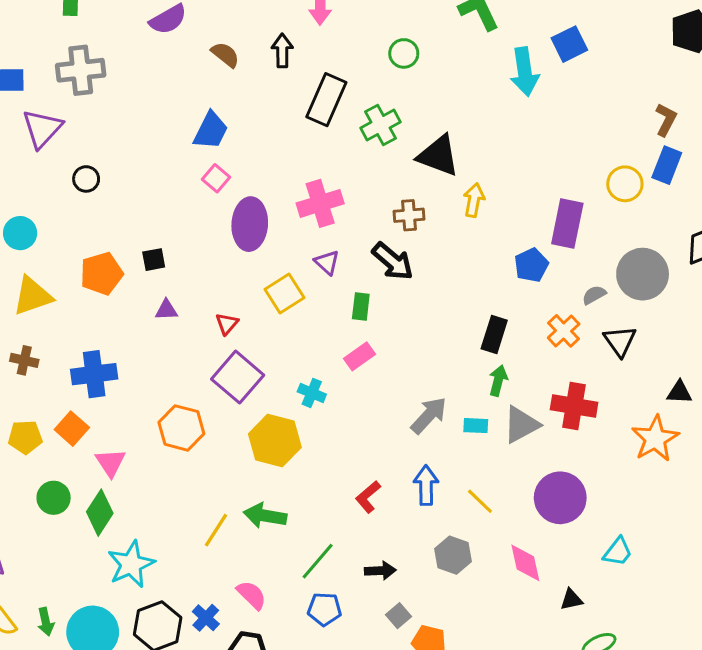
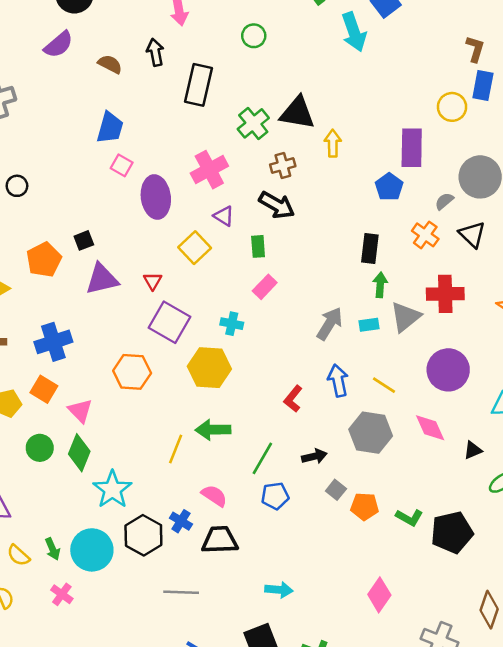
green cross: (380, 125) -> (253, 123), moved
purple triangle: (166, 310) -> (102, 279), size x1.8
gray hexagon: (453, 555) -> (371, 433), size x1.4

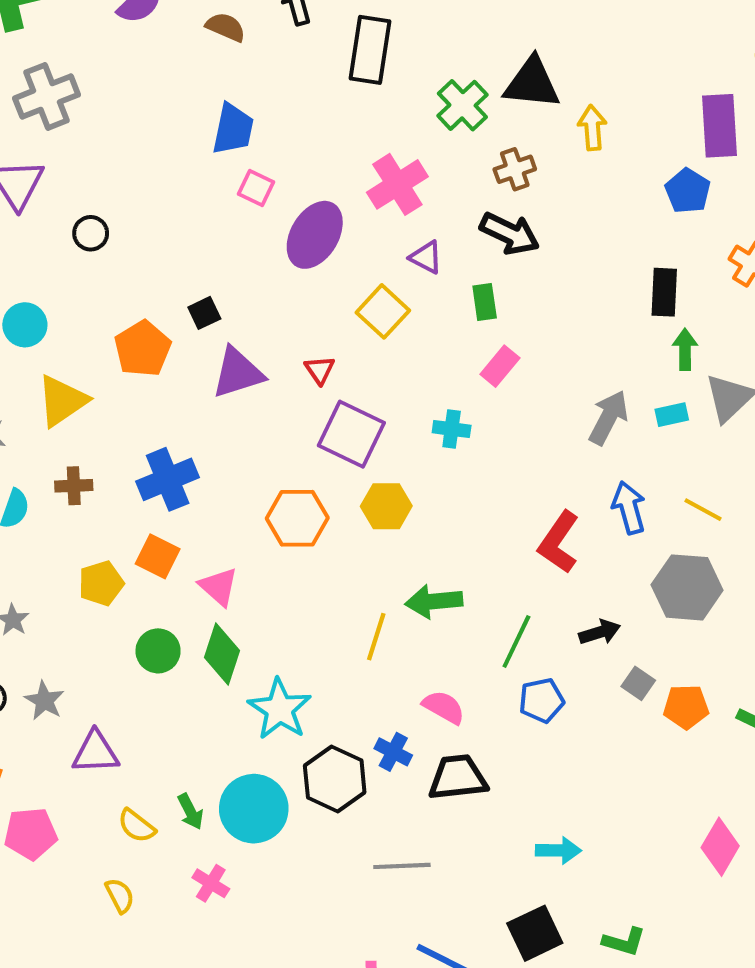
purple ellipse: (156, 197) -> (315, 235), turned 42
yellow hexagon: (209, 368) -> (386, 506), moved, size x0.7
red L-shape: (293, 399) -> (559, 542), size x1.4

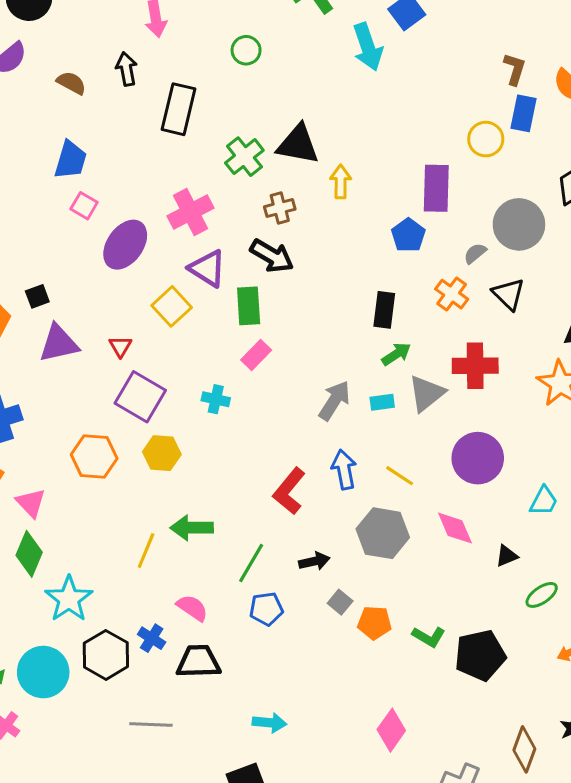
purple triangle: (426, 257) -> (207, 269), size x1.5
green rectangle: (485, 302) -> (249, 306), size x1.4
green arrow: (685, 349) -> (396, 354), turned 52

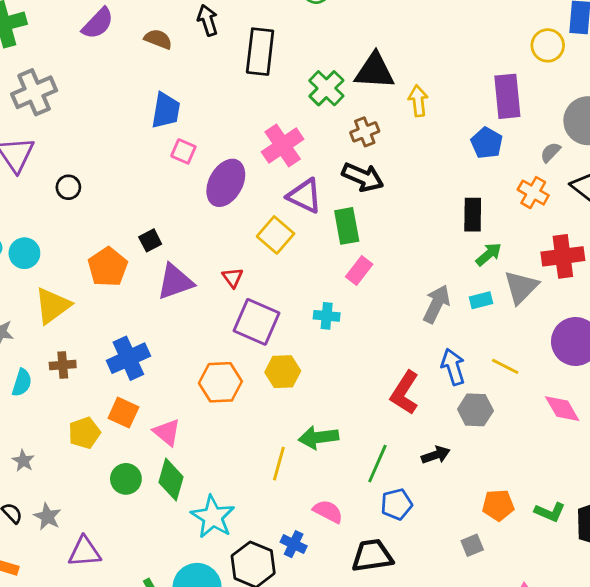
gray hexagon: (383, 533) -> (475, 410), moved, size x0.7
gray square: (340, 602) -> (472, 545), moved, turned 35
black trapezoid: (198, 662) -> (372, 556), moved

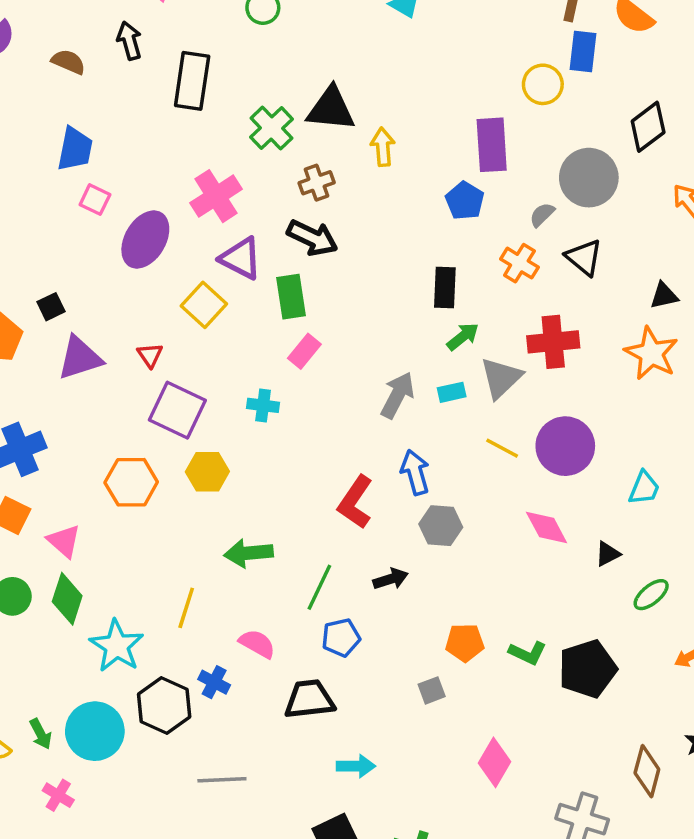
yellow line: (505, 366) -> (502, 448), moved
yellow line: (279, 464) -> (186, 608), moved

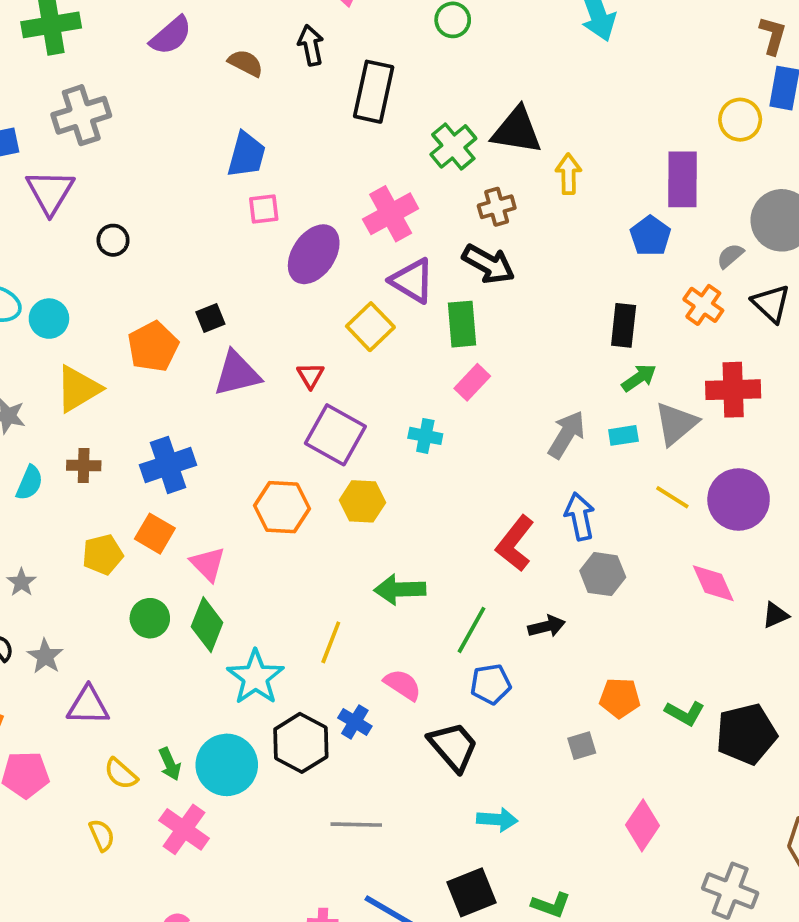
pink square: (95, 200) -> (264, 209), turned -36
black trapezoid: (309, 699) -> (453, 746), turned 52
pink cross: (58, 795) -> (184, 829), size x1.5

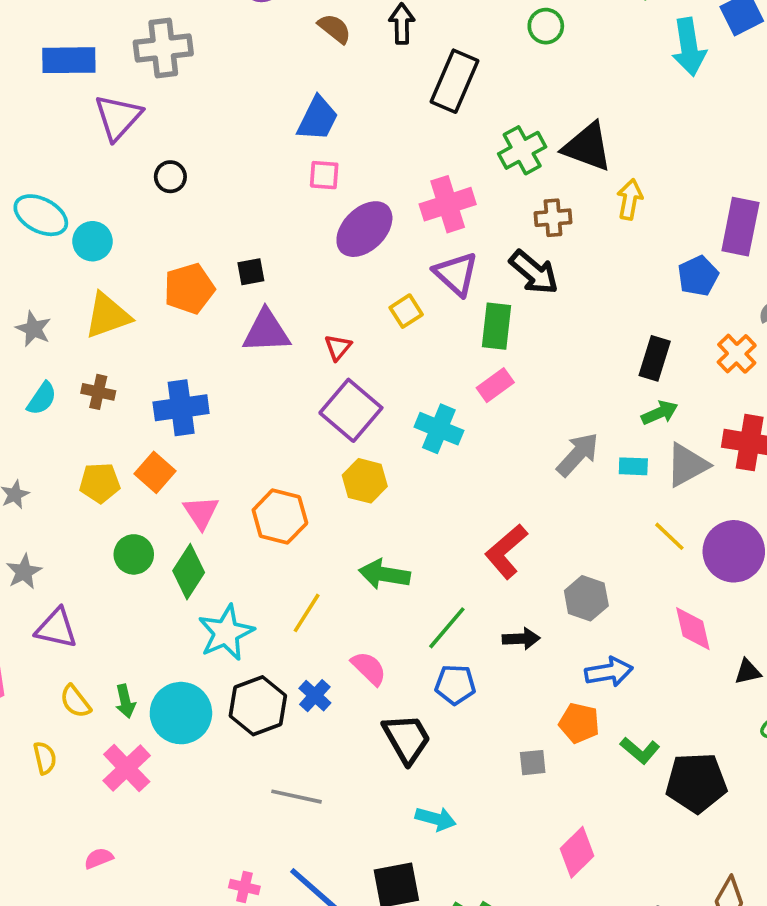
yellow square: (370, 327) -> (406, 311), size x0.7
cyan cross: (425, 436) -> (439, 429), size x1.4
orange hexagon: (282, 507) -> (280, 517), moved
blue arrow: (580, 516) -> (609, 672), moved, turned 81

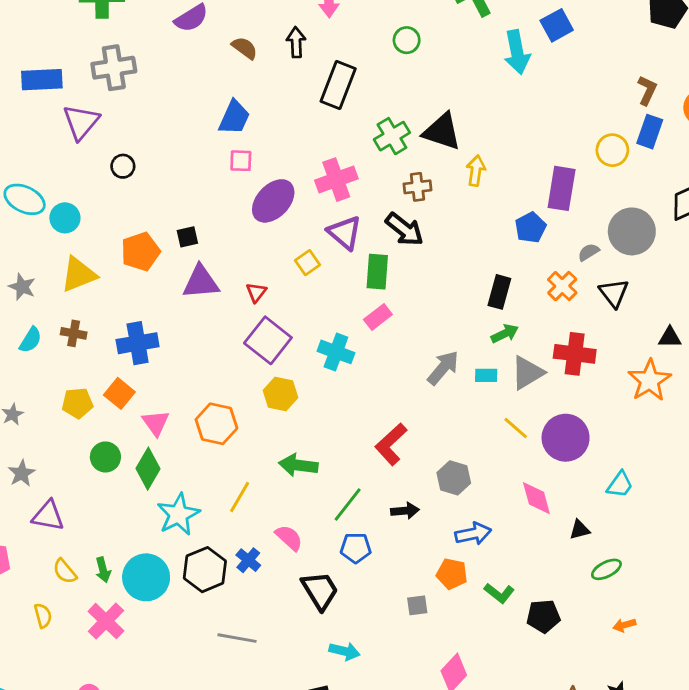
black pentagon: (696, 783) -> (543, 616), size x0.7

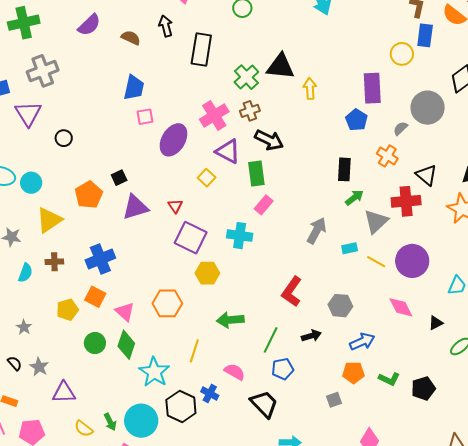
brown cross: (418, 187) -> (250, 111), moved
black triangle: (614, 293) -> (426, 175), moved
cyan rectangle: (486, 375) -> (350, 248), moved

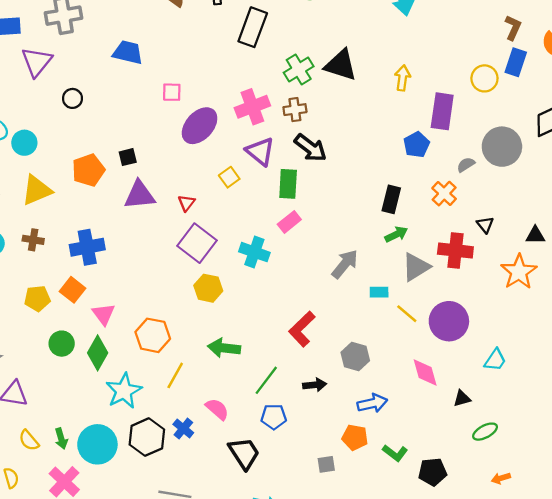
blue trapezoid: (134, 88) -> (128, 52), moved, turned -100
yellow arrow: (310, 89) -> (403, 78), moved
black triangle: (426, 175) -> (485, 225), size x0.7
orange hexagon: (167, 303) -> (153, 335), moved

